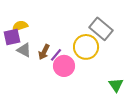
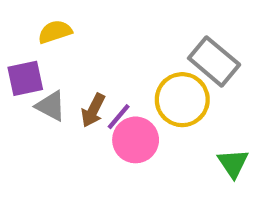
yellow semicircle: (20, 26) -> (55, 32), moved
green triangle: (116, 85) -> (233, 163), moved

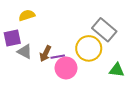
purple line: (119, 117) -> (58, 57), turned 40
green triangle: (233, 163) -> (117, 70), moved, turned -49

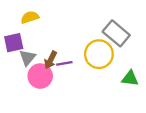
gray triangle: (25, 51) -> (28, 58), turned 42
pink circle: (66, 68) -> (40, 76), moved

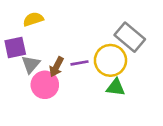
purple line: (64, 63) -> (80, 63), moved
green triangle: (130, 78) -> (116, 87), moved

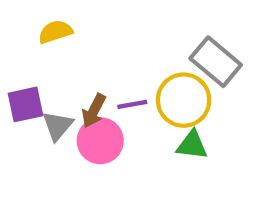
purple square: (15, 47) -> (25, 104), moved
gray triangle: (31, 64) -> (58, 126), moved
pink circle: (45, 85) -> (100, 141), moved

